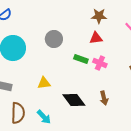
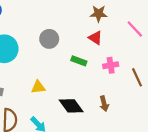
red triangle: (96, 38) -> (95, 38), turned 40
pink cross: (100, 63) -> (111, 65), moved, turned -32

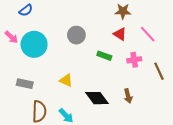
pink line: (135, 29) -> (148, 34), moved
yellow triangle: (38, 87) -> (66, 80), turned 32

